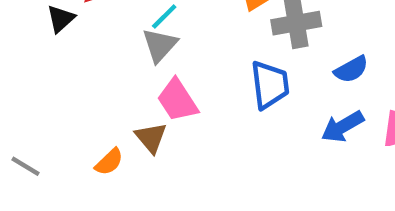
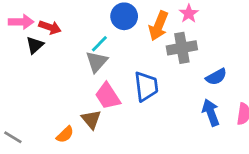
blue trapezoid: (270, 85) -> (146, 86), moved
blue arrow: (342, 127) -> (211, 112), turned 100

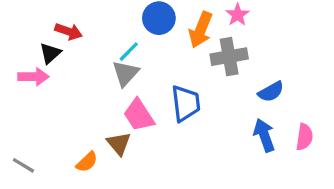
pink arrow: (21, 22) -> (33, 77), moved

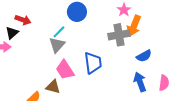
orange arrow: (201, 30) -> (134, 26), moved
brown triangle: (119, 144) -> (53, 87), turned -35

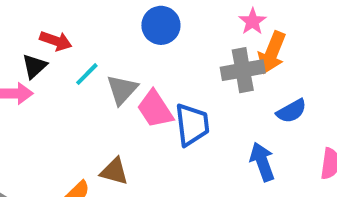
cyan line: (59, 32) -> (87, 74), moved
pink trapezoid: (65, 70) -> (155, 109), moved
blue arrow: (140, 82) -> (262, 162), moved

